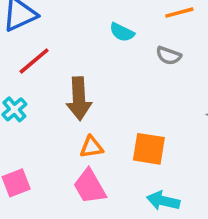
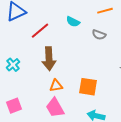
red line: (34, 61) -> (40, 31), moved

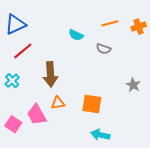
red line: (40, 31) -> (23, 51), moved
pink square: (14, 106) -> (13, 124), turned -35
pink trapezoid: (55, 108) -> (37, 115), moved

